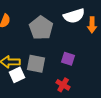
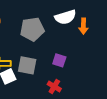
gray pentagon: (41, 28) -> (32, 29), turned 30

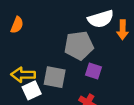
gray pentagon: (32, 29) -> (79, 46), moved

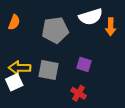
gray pentagon: (79, 46) -> (55, 30), moved
white square: (32, 90) -> (14, 82), moved

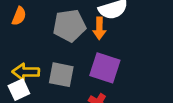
orange arrow: (111, 27) -> (99, 28), moved
purple square: (84, 64) -> (105, 68), size x1.6

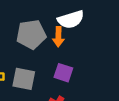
purple square: (105, 68) -> (63, 73), size x0.7

